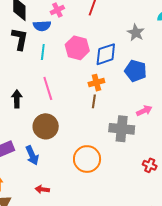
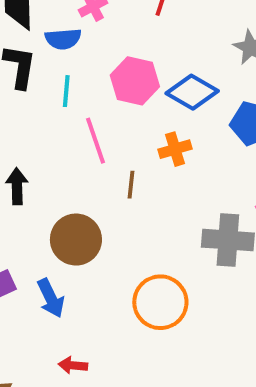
blue diamond: (106, 54) -> (192, 92), turned 50
pink line: (48, 88) -> (95, 141), moved
brown line: (94, 101) -> (131, 185), moved

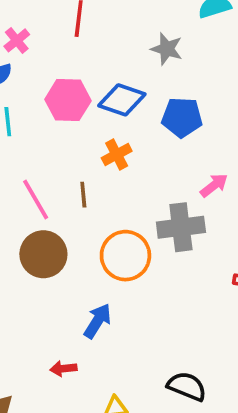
pink line: (95, 141) -> (36, 200), moved
blue arrow: (51, 298) -> (98, 321), moved, turned -111
orange circle: (160, 302) -> (125, 256), moved

